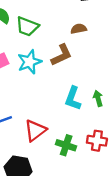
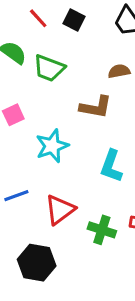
brown L-shape: (62, 55) -> (96, 107), turned 35
cyan star: (30, 62) -> (52, 146), moved

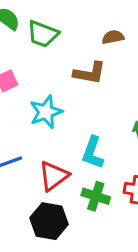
cyan L-shape: (111, 166) -> (93, 153), moved
black hexagon: (37, 263) -> (49, 221), moved

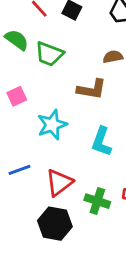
cyan L-shape: (93, 153) -> (102, 142), moved

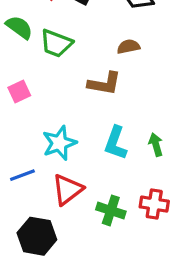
cyan star: (52, 125) -> (59, 143), moved
black hexagon: (55, 224) -> (37, 236), moved

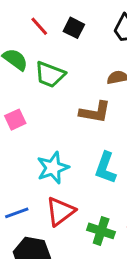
blue line: (22, 175) -> (17, 213), moved

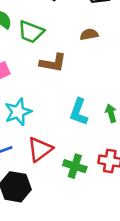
brown L-shape: (95, 112) -> (53, 63), moved
cyan star: (53, 168) -> (18, 112), moved

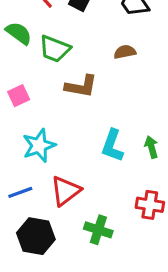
green cross: (75, 166) -> (98, 230), moved

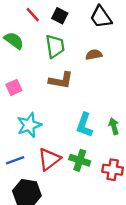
green trapezoid: (55, 49) -> (55, 46), moved, turned -120
green cross: (98, 230) -> (80, 160), moved

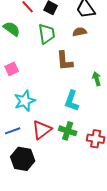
brown semicircle: (94, 55) -> (80, 32), moved
brown L-shape: (61, 80) -> (65, 61), moved, turned 75
green arrow: (114, 126) -> (97, 79), moved

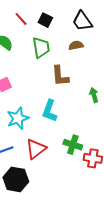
cyan L-shape: (72, 101) -> (50, 111), moved
green cross: (68, 131) -> (73, 145), moved

